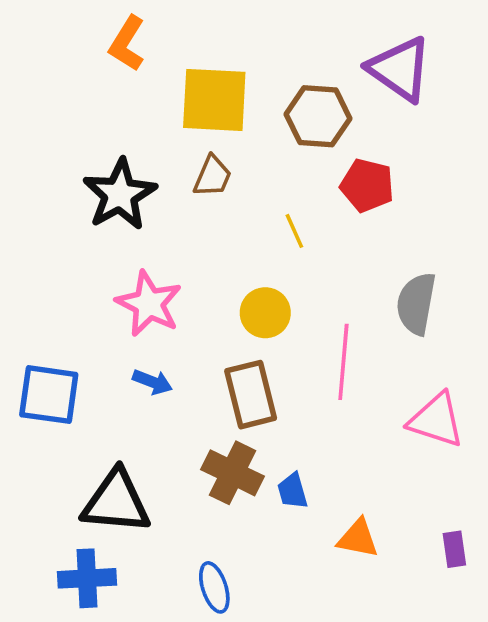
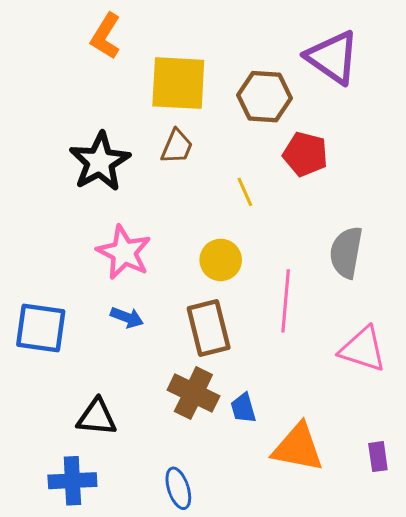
black triangle: (116, 502) -> (97, 417), size x0.7
orange triangle: (358, 538) -> (298, 447), size x1.5

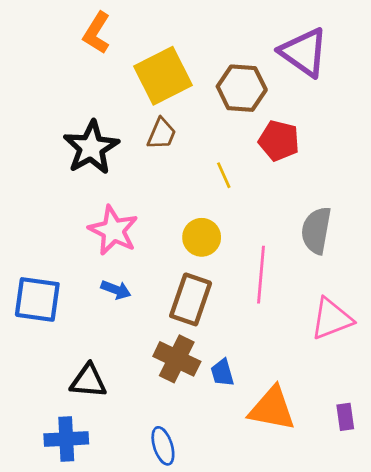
yellow square: (178, 83) -> (163, 76), turned -30
brown rectangle: (209, 328) -> (191, 299), turned 33
pink triangle: (363, 349) -> (331, 319), turned -39

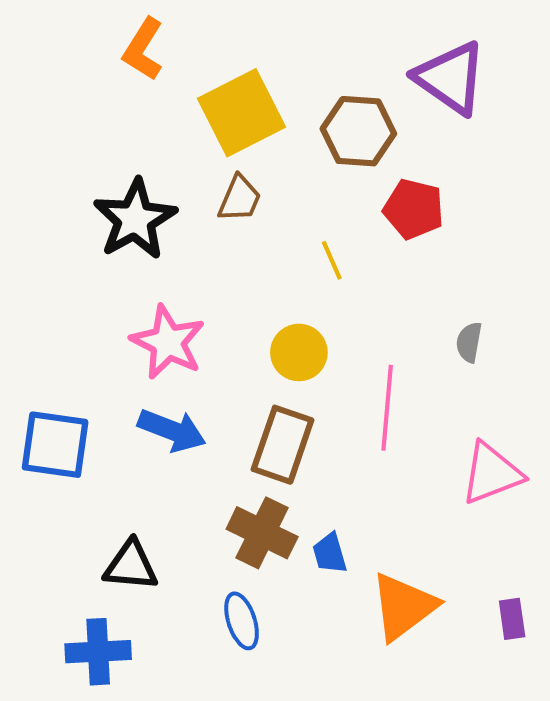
gray semicircle: (316, 230) -> (469, 342), size x0.6
blue arrow: (116, 290) -> (172, 430), size x1.5
orange triangle: (272, 409) -> (403, 607), turned -48
blue ellipse: (163, 446) -> (242, 621), moved

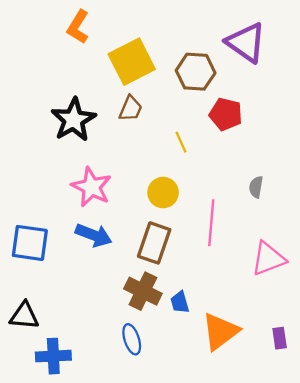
black triangle: (131, 566) -> (24, 316), moved

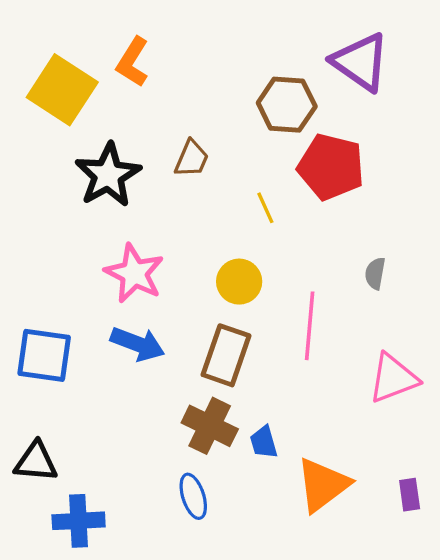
orange L-shape: (78, 27) -> (133, 62), moved
yellow square: (132, 62) -> (62, 90), moved, turned -30
red pentagon: (226, 114) -> (331, 167), size x1.4

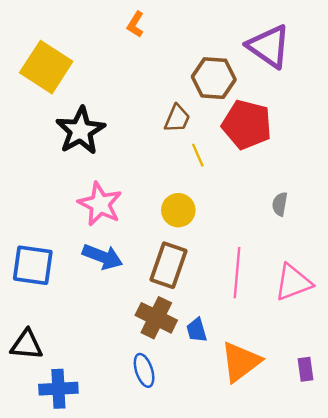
orange L-shape: (133, 62) -> (135, 24), moved, size x0.7
brown trapezoid: (192, 159) -> (177, 118), moved
pink line: (310, 326) -> (237, 273), moved

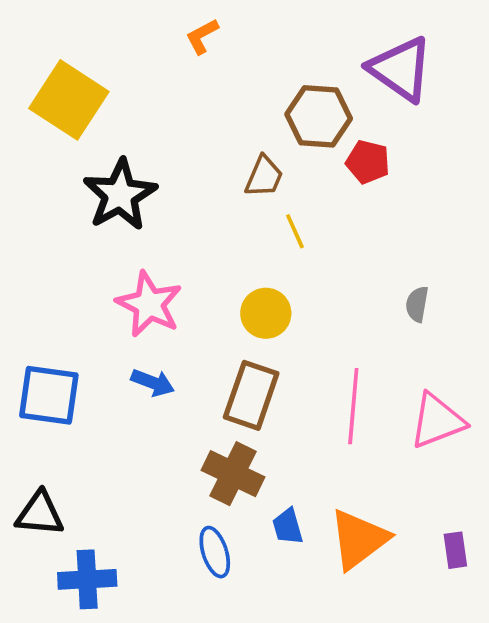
orange L-shape: (135, 24) -> (202, 36), turned 30
red pentagon: (247, 125) -> (368, 162), moved, size x0.6
blue arrow: (102, 257) -> (153, 383), size x0.7
blue trapezoid: (197, 330) -> (288, 527), moved

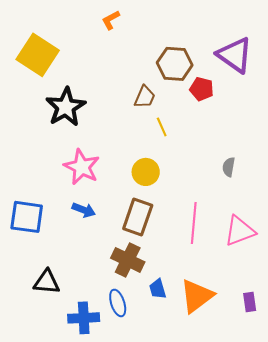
purple triangle: (401, 69) -> (235, 55), moved
black triangle: (40, 514) -> (47, 282), moved
blue cross: (87, 579) -> (84, 318), moved

